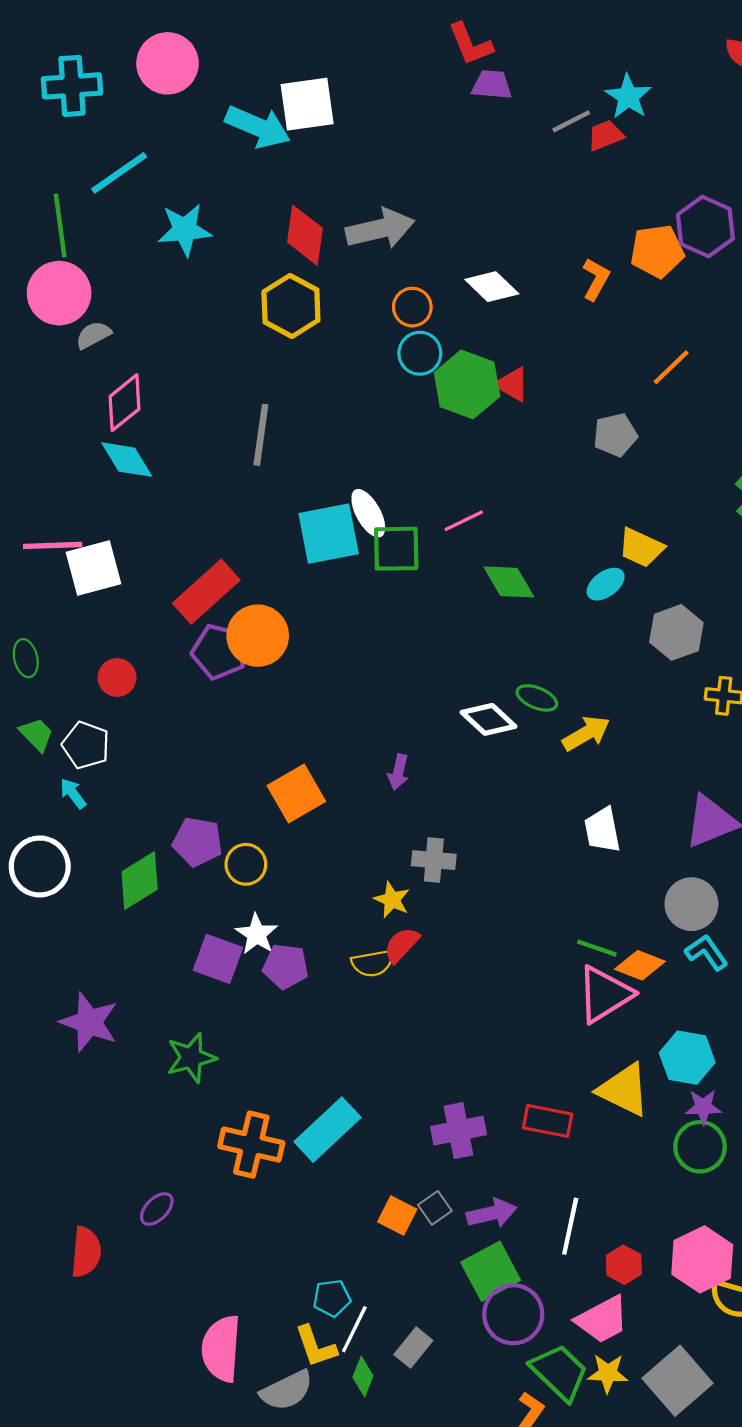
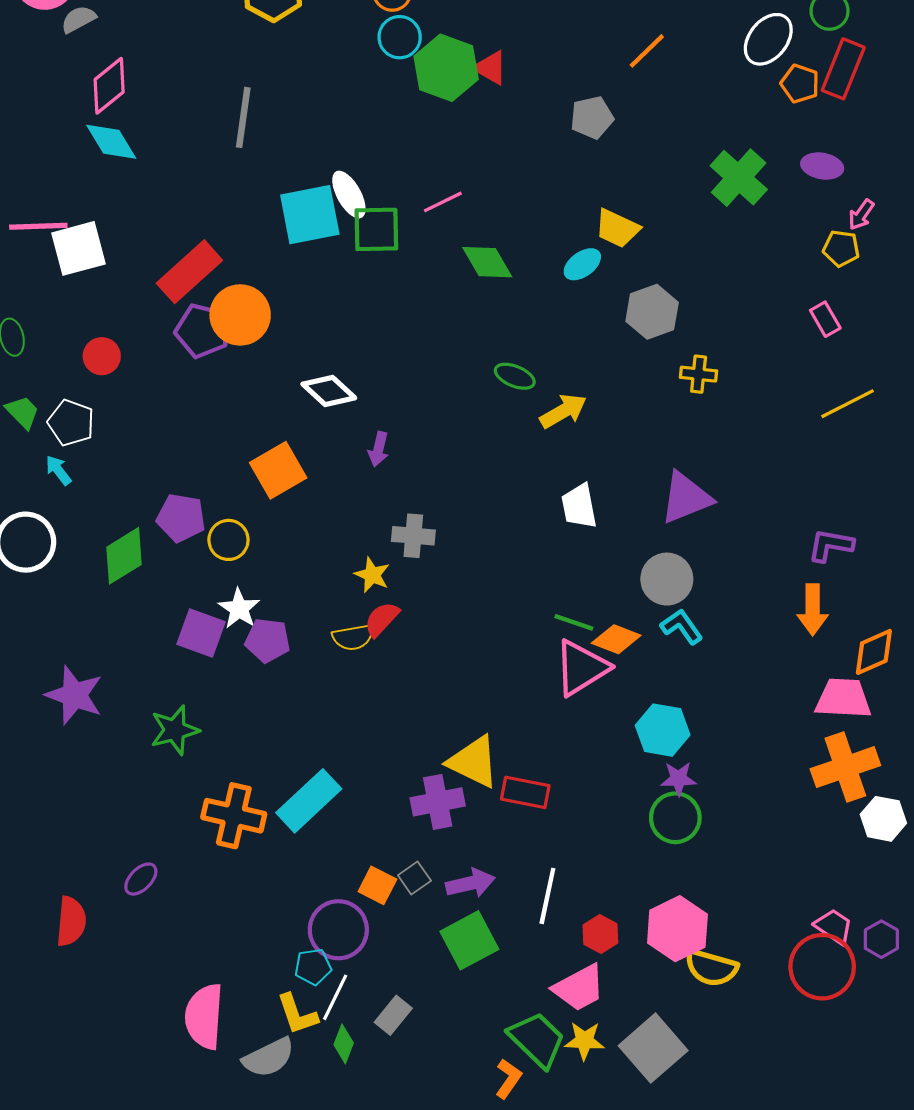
white diamond: (489, 719) -> (329, 391), moved
yellow triangle: (624, 1090) -> (474, 762), moved
purple circle: (513, 1314) -> (338, 930), moved

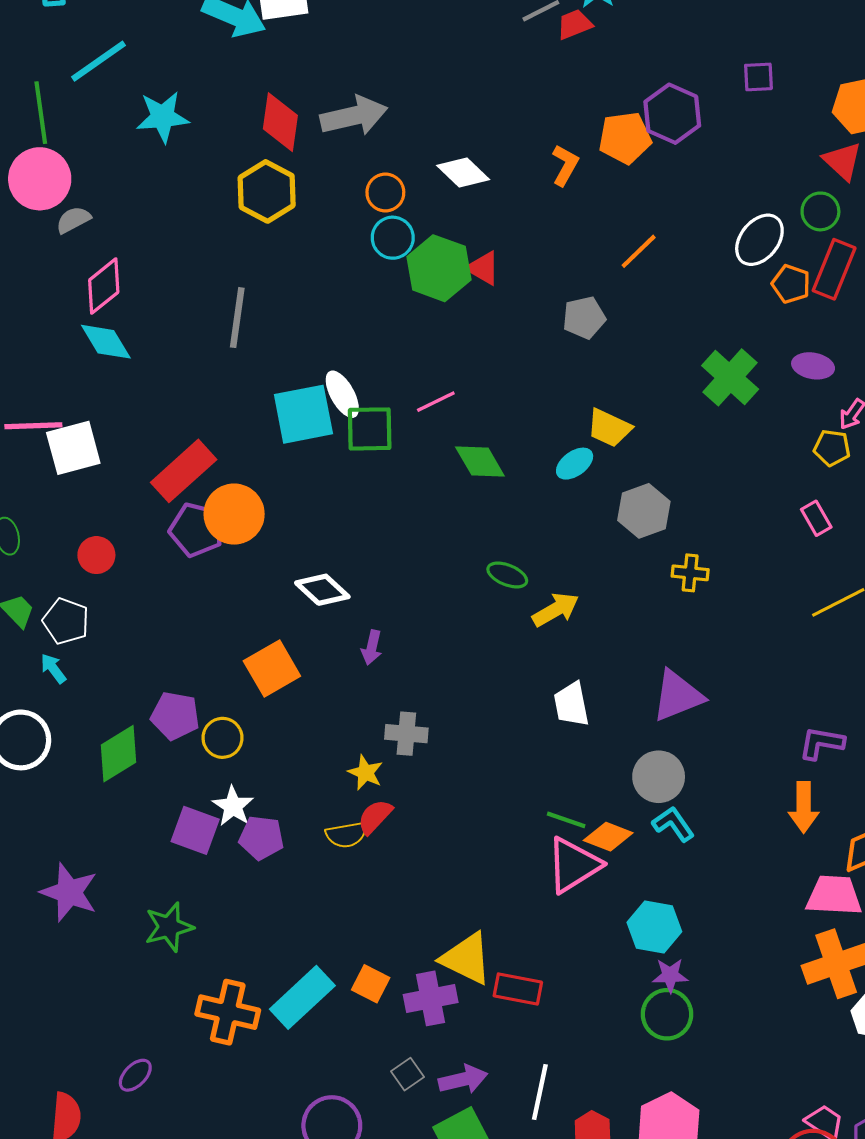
orange square: (377, 885) -> (371, 984), moved

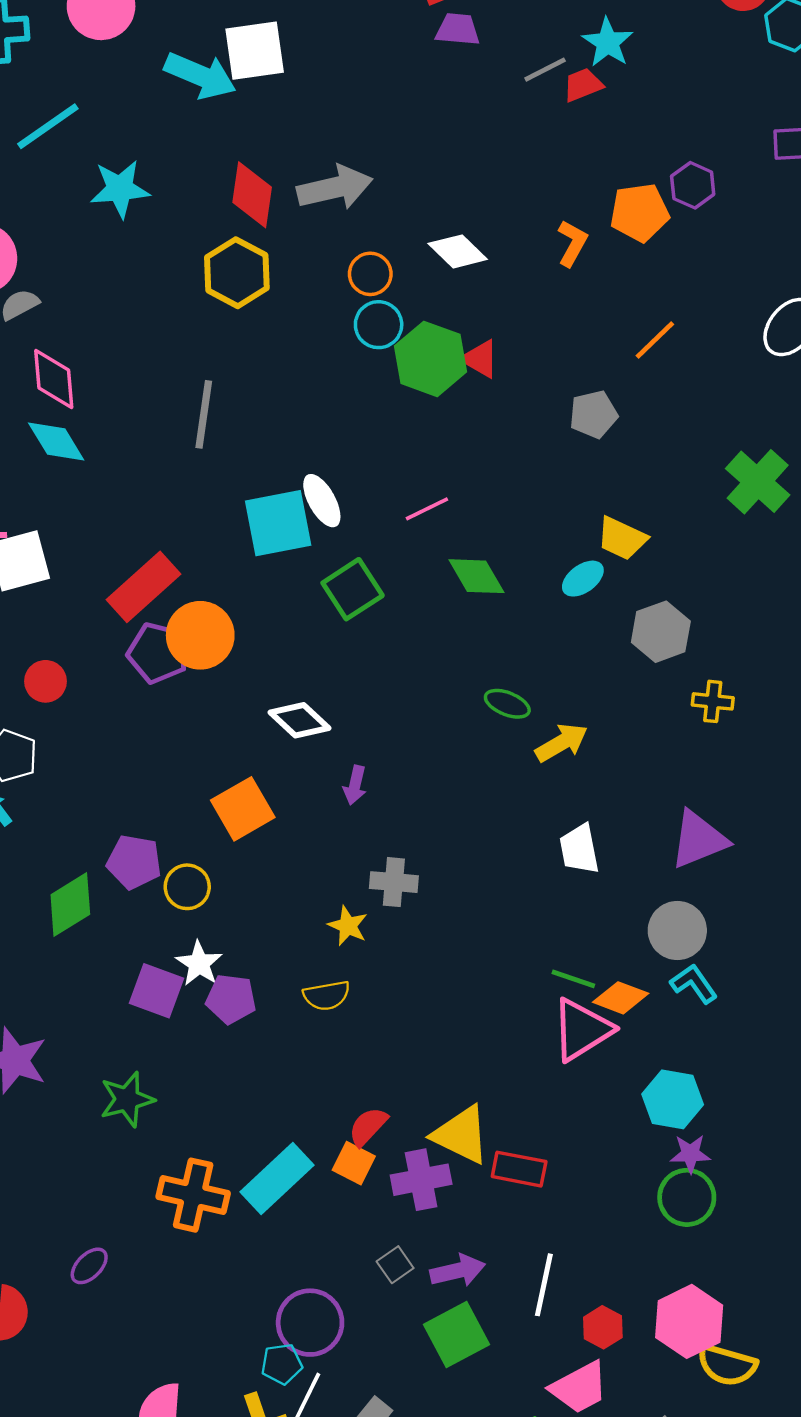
purple hexagon: (672, 114) -> (693, 185), size x0.7
pink diamond: (104, 286) -> (54, 379), turned -56
green square: (370, 429) -> (353, 589), moved, turned -32
red semicircle: (375, 817) -> (368, 1127), moved

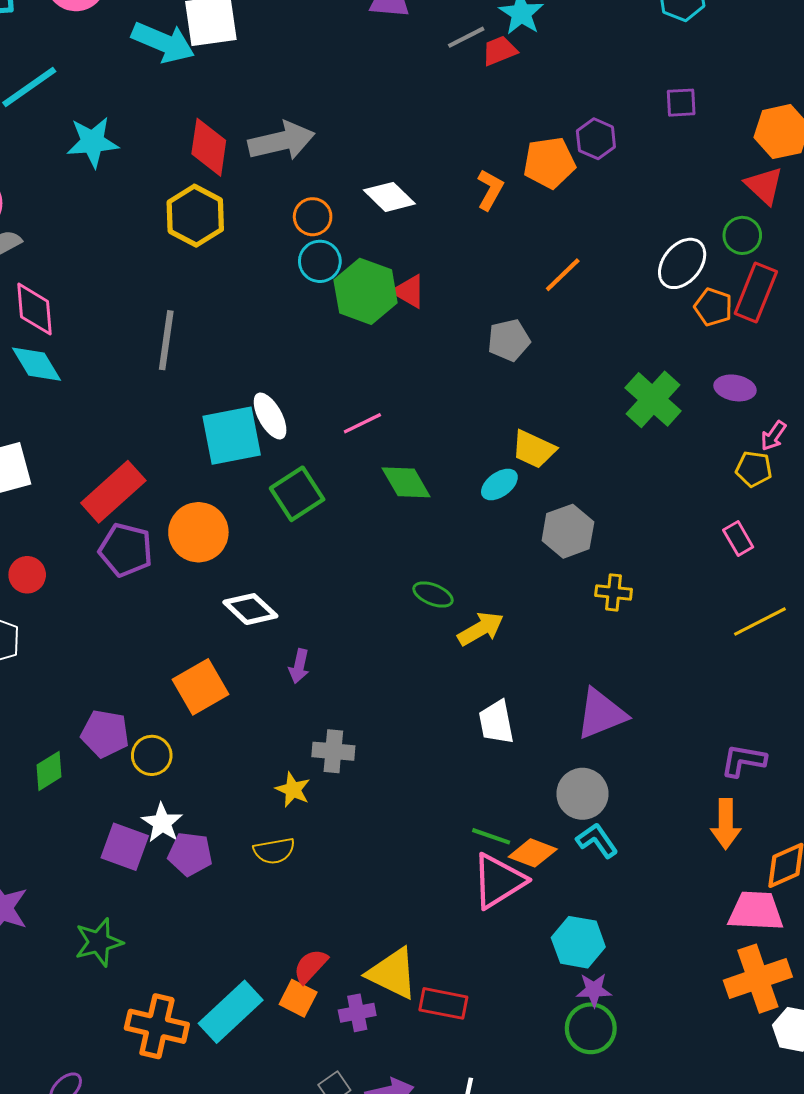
orange circle: (200, 635) -> (198, 532), moved
green diamond: (70, 905) -> (49, 771), size x0.7
purple cross: (421, 1180) -> (357, 1013), size x0.7

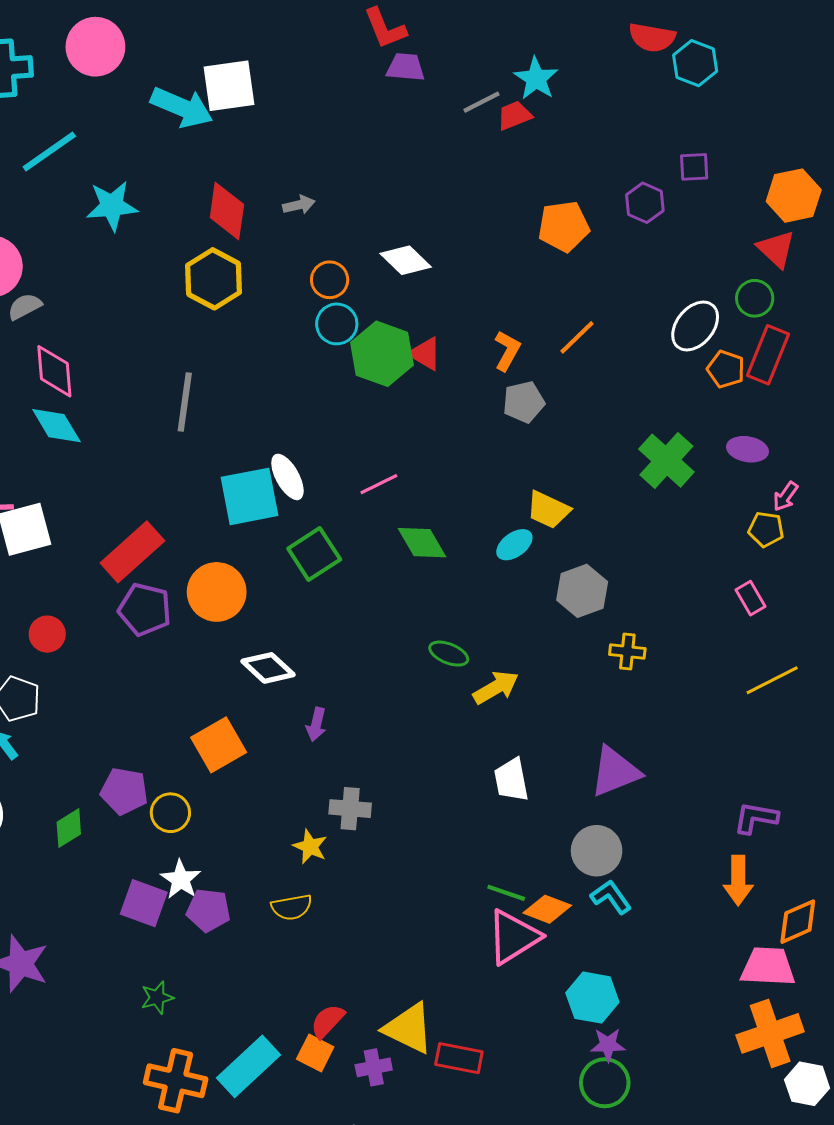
purple hexagon: (596, 139) -> (645, 203), moved
gray arrow: (281, 141) -> (299, 205), size x0.5
orange L-shape: (490, 190) -> (507, 351), moved
green star: (99, 942) -> (157, 998), moved, size x0.7

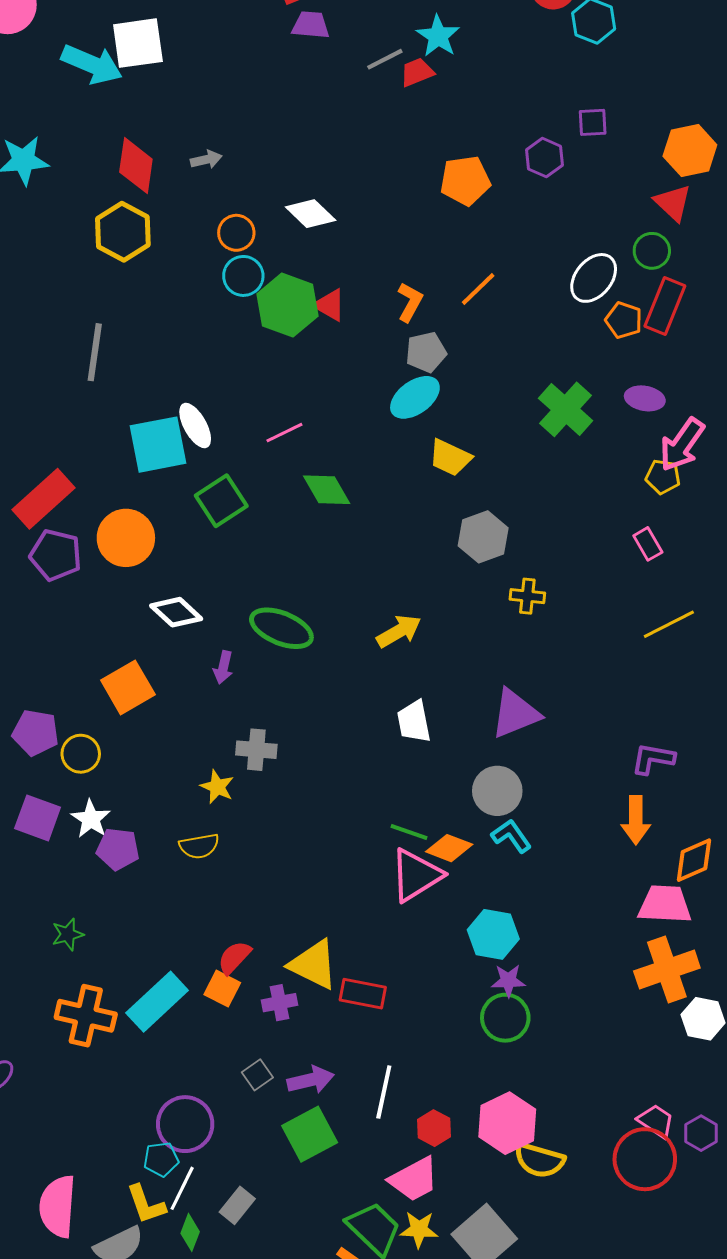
pink arrow: (785, 496) -> (682, 445), size x1.8
cyan ellipse: (514, 545) -> (415, 397), moved, size x1.4
green ellipse: (449, 654) -> (281, 628), moved, size x1.6
purple square: (144, 903) -> (38, 818), moved

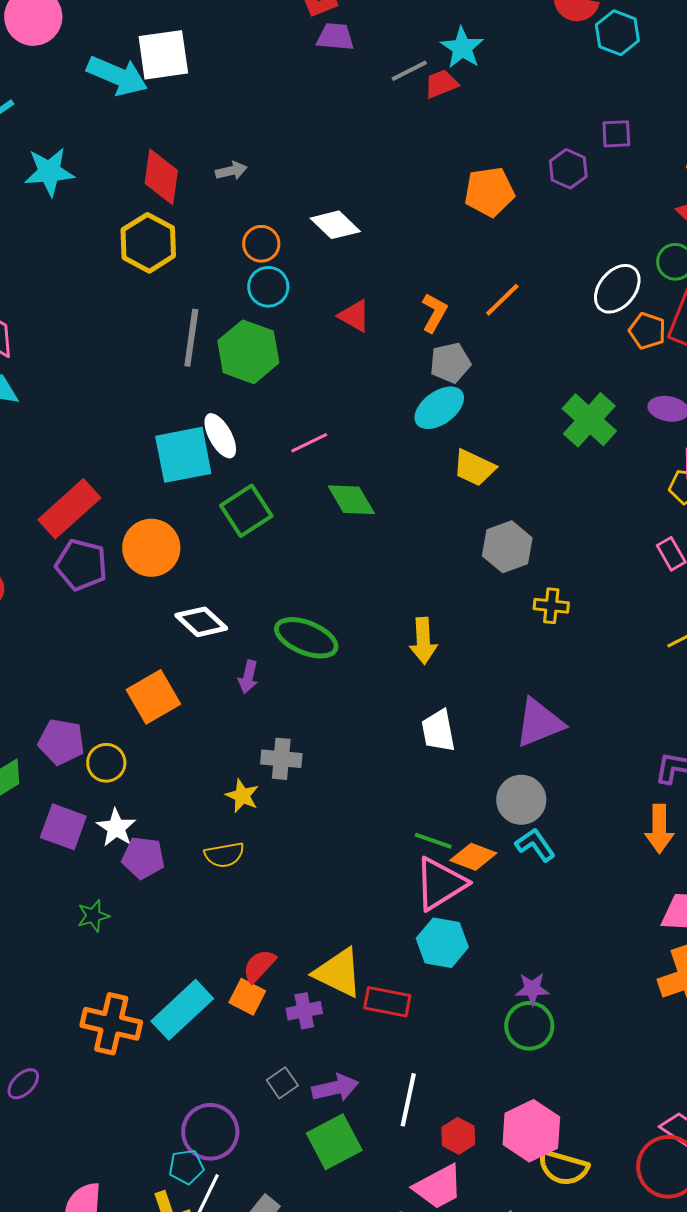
green hexagon: (287, 305) -> (248, 352), moved
gray line: (95, 352) -> (191, 338), moved
yellow arrow: (399, 631) -> (423, 641), turned 117
green star: (68, 934) -> (93, 916), moved
cyan hexagon: (493, 934) -> (442, 943), moved

